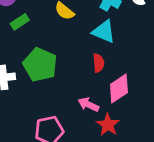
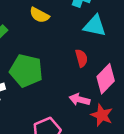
cyan triangle: (104, 32) -> (95, 26), moved

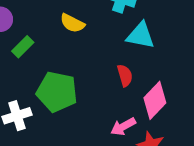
pink arrow: (79, 100) -> (123, 127), turned -42

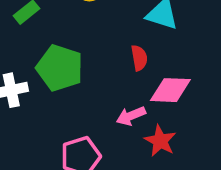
pink diamond: (155, 100) -> (170, 90), turned 42

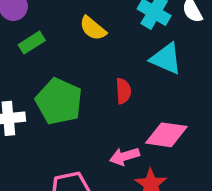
red semicircle: (139, 58) -> (123, 91), moved

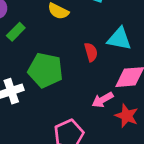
cyan triangle: (166, 59) -> (119, 39), moved

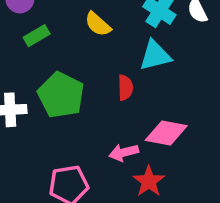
cyan triangle: (119, 39) -> (155, 55), moved, turned -40

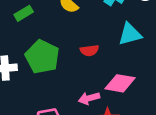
cyan triangle: (155, 55) -> (130, 34), moved
red semicircle: (125, 88) -> (89, 50), turned 84

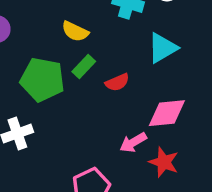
green rectangle: (24, 13) -> (84, 66), moved
green pentagon: (42, 57) -> (42, 80), moved

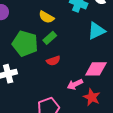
red semicircle: (117, 82) -> (53, 61), moved

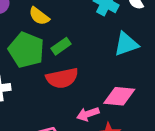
yellow semicircle: (46, 17) -> (39, 16), moved
red semicircle: (53, 61) -> (62, 78), size x1.6

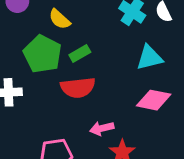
pink diamond: (119, 96) -> (154, 100), moved

